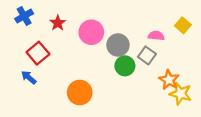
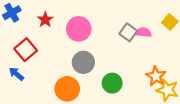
gray circle: (118, 45) -> (83, 62), moved
gray square: (147, 55) -> (128, 32), moved
green circle: (125, 66) -> (112, 83), moved

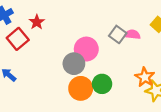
pink circle: (79, 29) -> (86, 49), moved
red square: (26, 50) -> (18, 39), moved
orange circle: (67, 89) -> (81, 88), moved

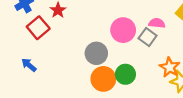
gray square: (118, 34) -> (148, 37), moved
pink circle: (86, 49) -> (123, 30), moved

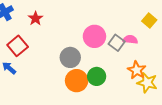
pink semicircle: (157, 23) -> (130, 40), moved
red square: (38, 28) -> (18, 46), moved

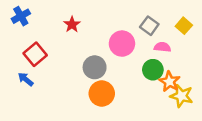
red star: (35, 18) -> (72, 24), moved
gray square: (117, 43) -> (149, 26), moved
green circle: (97, 76) -> (153, 70), moved

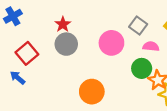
gray circle: (95, 67) -> (66, 44), moved

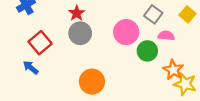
green circle: (142, 68) -> (147, 51), moved
orange circle: (92, 92) -> (92, 82), moved

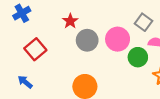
gray circle: (80, 33) -> (87, 40), moved
blue arrow: (31, 67) -> (25, 82), moved

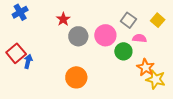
red square: (35, 49) -> (16, 53), moved
blue arrow: (25, 82) -> (28, 61), moved, turned 64

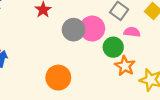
gray circle: (78, 36) -> (73, 30), moved
orange star: (146, 67) -> (125, 66), moved

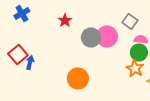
green circle: (113, 47) -> (139, 52), moved

